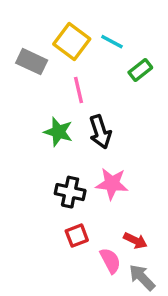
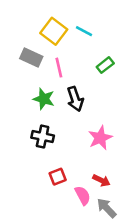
gray rectangle: (32, 62) -> (31, 58), moved
green rectangle: (140, 70) -> (105, 65), moved
pink star: (112, 184) -> (100, 138), moved, turned -30
black cross: (70, 192) -> (43, 137), moved

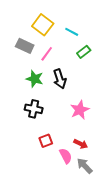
cyan line: (84, 31) -> (72, 32), moved
pink line: (59, 68) -> (47, 54), turned 49

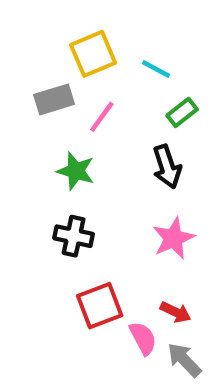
yellow square: (43, 25) -> (93, 54), turned 30
gray rectangle: (25, 46) -> (54, 99), turned -42
black arrow: (60, 79) -> (167, 167), moved
red square: (46, 141) -> (100, 306), size x1.5

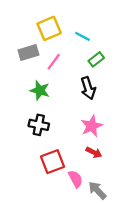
red arrow: (176, 312) -> (94, 152), moved

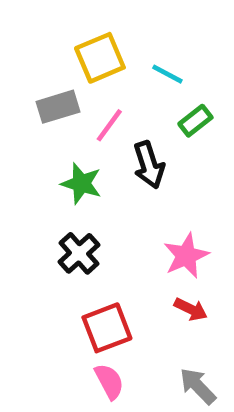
black arrow: (88, 88) -> (149, 165), moved
black cross: (39, 125) -> (79, 253), turned 36
pink semicircle: (76, 179) -> (109, 381), moved

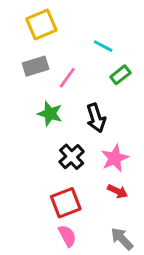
yellow square: (100, 58) -> (41, 24), moved
black arrow: (149, 165) -> (96, 118), moved
black cross: (79, 253) -> (72, 157), moved

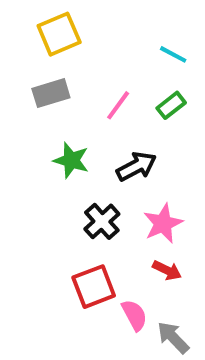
cyan line: (103, 46) -> (173, 54), moved
pink line: (67, 78) -> (118, 105), moved
black arrow: (96, 118) -> (136, 166), turned -100
pink semicircle: (67, 236) -> (134, 315), moved

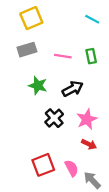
cyan line: (173, 54) -> (92, 19), moved
pink line: (118, 105) -> (63, 56), turned 63
green rectangle: (171, 105) -> (91, 56), turned -64
red square: (94, 287) -> (43, 165), moved

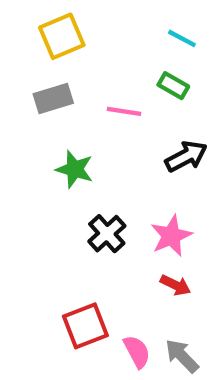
green rectangle: (91, 56) -> (173, 86), moved, turned -48
black arrow: (73, 89) -> (186, 156), moved
pink semicircle: (72, 168) -> (137, 352), moved

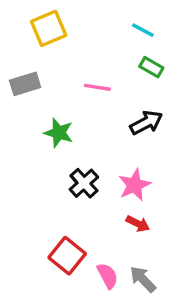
green rectangle: (173, 86) -> (151, 67), moved
gray rectangle: (53, 98) -> (25, 84), moved
red square: (85, 326) -> (67, 256), turned -30

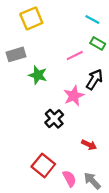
pink line: (97, 87) -> (75, 55), moved, turned -35
black arrow: (146, 123) -> (94, 79), turned -30
green star: (59, 133) -> (38, 75), moved
pink star: (134, 185) -> (74, 96), moved

